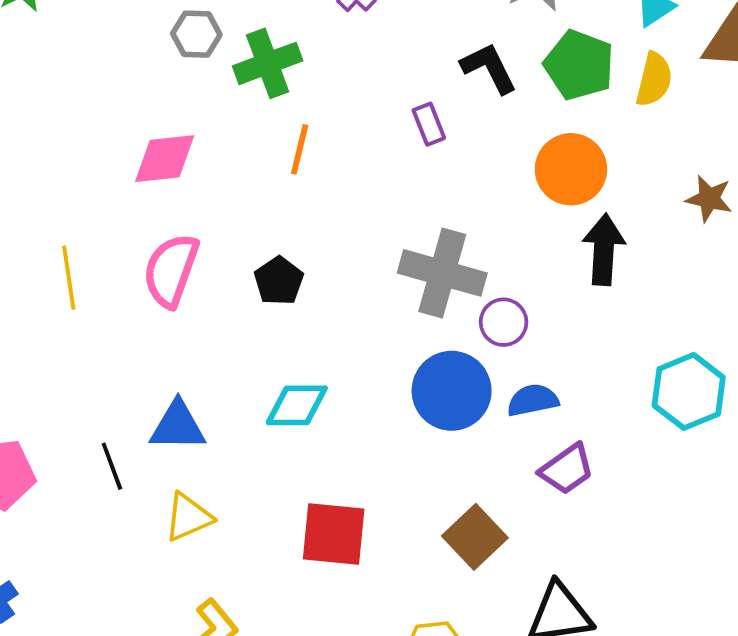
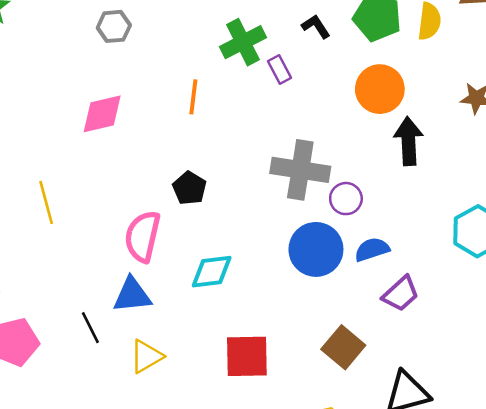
green cross: (268, 63) -> (243, 42), moved
black L-shape: (489, 68) -> (316, 26), size x0.7
pink semicircle: (171, 270) -> (143, 236), moved

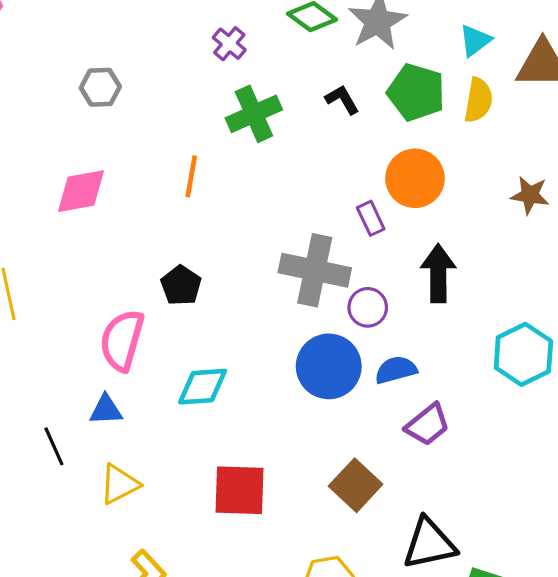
purple rectangle: (279, 70) -> (371, 218), moved
black arrow: (409, 141) -> (438, 273), moved
blue triangle: (132, 295) -> (106, 410), size x0.7

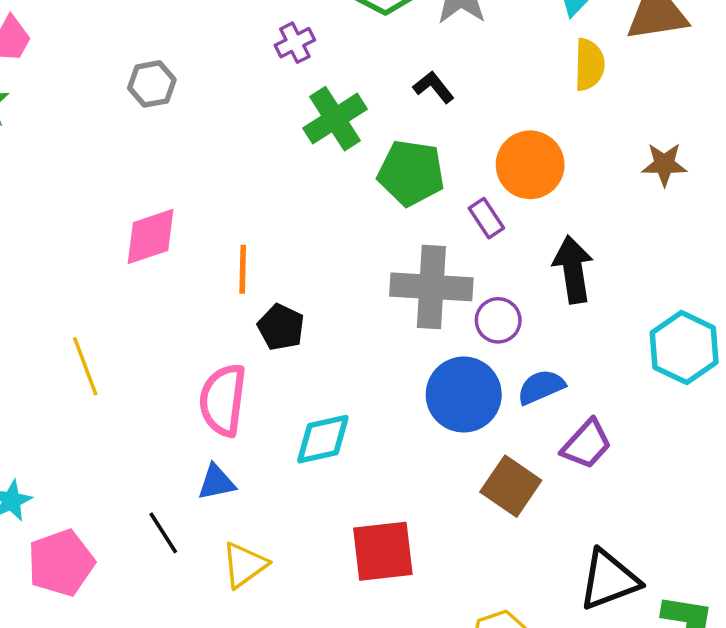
purple cross: (229, 44) -> (295, 43), turned 32
gray hexagon: (100, 87) -> (152, 84), moved
green pentagon: (416, 92) -> (411, 173), moved
orange line: (191, 176) -> (243, 269), moved
brown square: (356, 485) -> (511, 486), moved

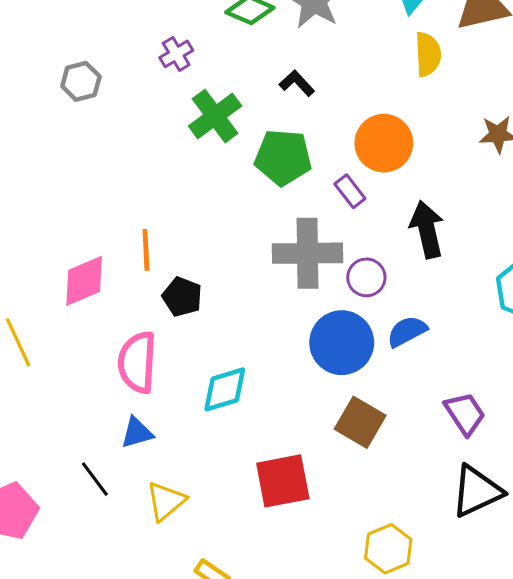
gray hexagon: (152, 84) -> (81, 81), moved
pink diamond: (151, 236) -> (84, 281), moved
purple trapezoid: (587, 444) -> (465, 414), moved, turned -72
brown square: (511, 486) -> (360, 422), moved

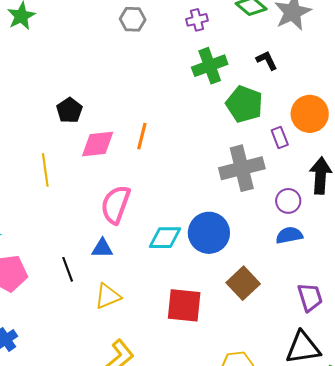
gray cross: (308, 253) -> (242, 168), turned -30
purple circle: (366, 277) -> (288, 201), moved
black pentagon: (182, 297) -> (69, 110), moved
blue circle: (342, 343) -> (209, 233), moved

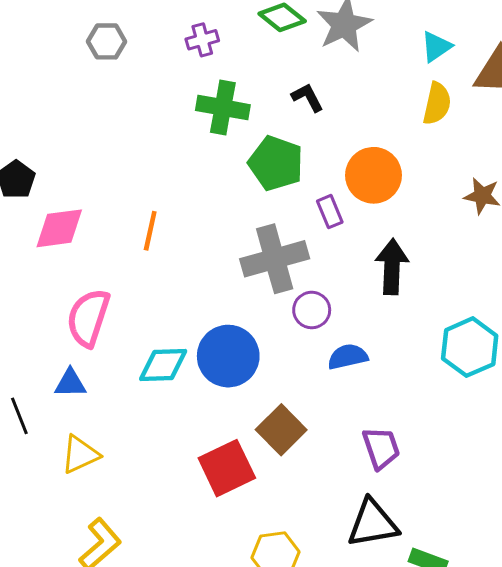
green cross: (210, 66) -> (223, 108), turned 32
orange line: (142, 136) -> (150, 231), moved
purple circle: (288, 201) -> (312, 310), moved
red square: (184, 305) -> (227, 468), moved, turned -30

